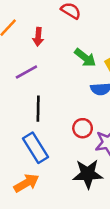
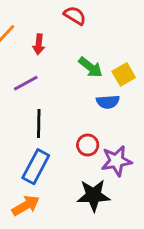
blue rectangle: (36, 148) -> (36, 167), turned 60

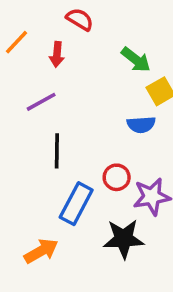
red semicircle: (75, 15) -> (80, 19), moved
green arrow: (91, 67) -> (136, 60), moved
blue rectangle: (36, 167) -> (76, 204), moved

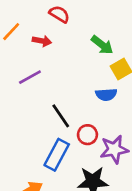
red arrow: (57, 54) -> (42, 41), turned -84
black line: (57, 151) -> (61, 116), moved, turned -35

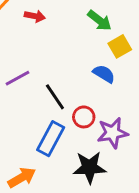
purple line: (30, 77) -> (17, 78), moved
blue semicircle: (106, 94) -> (104, 74), turned -145

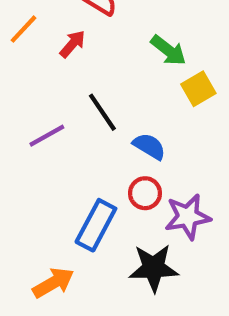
red arrow: (35, 16) -> (72, 44), turned -60
blue semicircle: (104, 74) -> (149, 146), moved
black line: (55, 97) -> (102, 112), moved

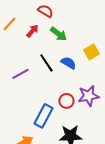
green arrow: (168, 50) -> (58, 34), moved
blue semicircle: (149, 146) -> (68, 63), moved
purple star: (188, 217) -> (88, 96), moved

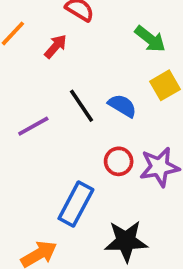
green arrow: (58, 34) -> (150, 39), moved
red circle: (66, 101) -> (119, 161), moved

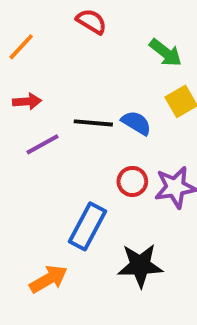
red arrow: (56, 46) -> (27, 101), moved, turned 45
black line: (82, 106) -> (93, 123), turned -51

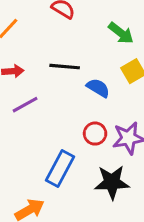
black line: (93, 123) -> (65, 67), moved
black star: (140, 265) -> (112, 182), moved

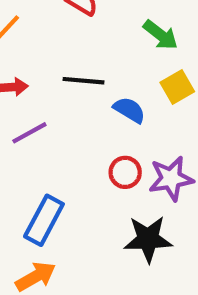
blue rectangle: (60, 169) -> (44, 220), moved

